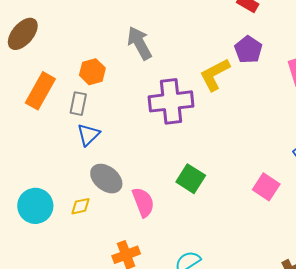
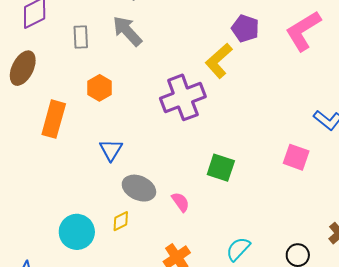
gray arrow: (139, 43) -> (127, 31), moved
gray rectangle: (78, 104) -> (81, 37), moved
pink semicircle: (143, 202) -> (181, 202), size x0.7

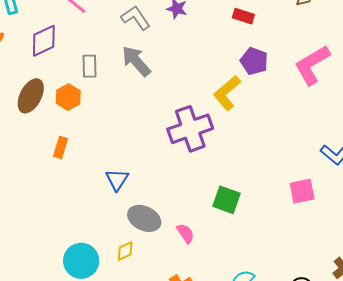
orange hexagon: (100, 88) -> (68, 97), moved
orange rectangle: (54, 119) -> (61, 147), size x0.6
pink square: (296, 157) -> (302, 191), turned -32

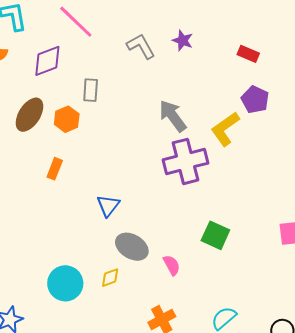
gray arrow: (136, 61) -> (173, 116), moved

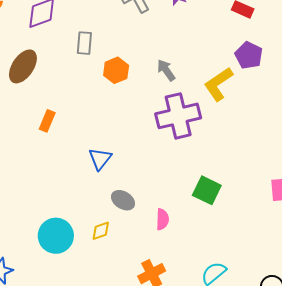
gray arrow: (173, 116) -> (166, 70), size x0.7
orange hexagon: (67, 119) -> (116, 70), moved
gray ellipse: (132, 247) -> (123, 200), size x0.7
pink semicircle: (172, 265) -> (162, 219), turned 30

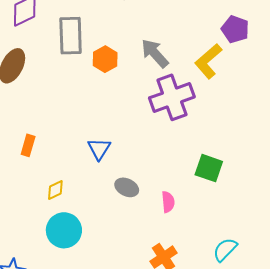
gray rectangle: (84, 43) -> (71, 36), size x1.6
gray arrow: (166, 70) -> (155, 53), size x1.4
orange rectangle: (47, 121) -> (28, 145), moved
yellow diamond: (101, 231) -> (55, 190), moved

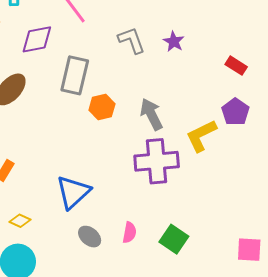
blue triangle: (99, 149) -> (73, 192), size x1.5
yellow diamond: (55, 190) -> (20, 221), turned 35
pink semicircle: (168, 202) -> (129, 232), moved

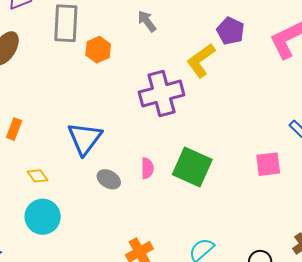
gray arrow: (151, 114) -> (147, 21), moved, size x0.7
yellow diamond: (20, 221) -> (38, 176), turned 40
green square: (174, 239) -> (192, 167), size x1.4

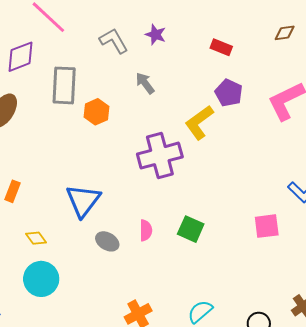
green square: (192, 167) -> (191, 229), size x0.7

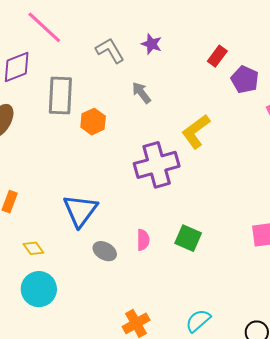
red rectangle: (221, 47) -> (217, 56), turned -75
purple pentagon: (229, 93) -> (245, 80), moved

